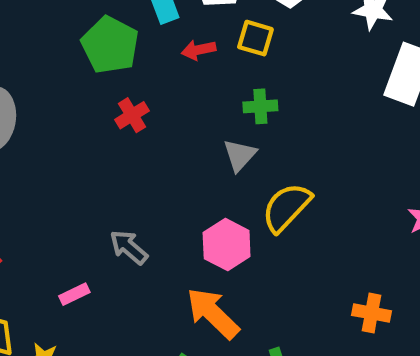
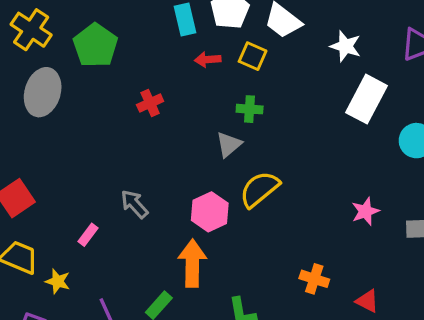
green pentagon: (110, 45) -> (95, 45), moved
pink rectangle: (74, 294) -> (88, 235), turned -35
orange arrow: (213, 313) -> (192, 263), turned 39

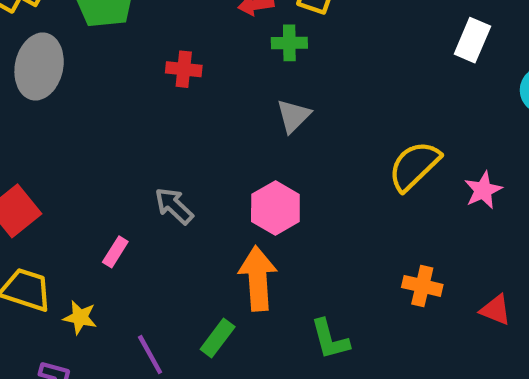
white rectangle: (367, 99) -> (472, 40), size x0.7
red cross: (150, 103) -> (184, 69), turned 35
green cross: (250, 109) -> (289, 43), moved
yellow semicircle: (259, 189) -> (414, 166), moved

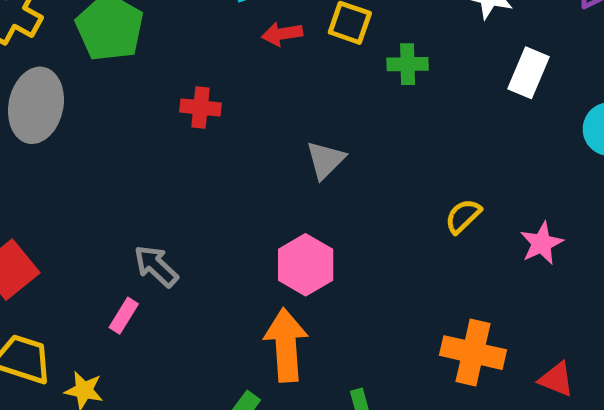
green cross: (289, 43) -> (408, 64), moved
yellow semicircle: (414, 166) -> (463, 216), size x0.6
gray arrow: (174, 206) -> (156, 266), moved
orange cross: (422, 286) -> (473, 353), size x1.4

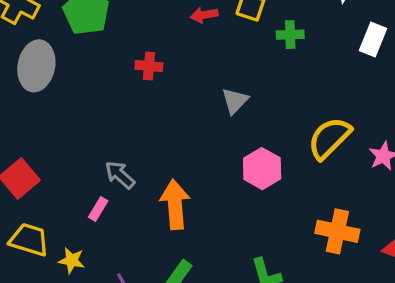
yellow semicircle: (463, 216) -> (329, 138), size x1.8
pink hexagon: (306, 265) -> (262, 169), moved
orange arrow: (286, 345) -> (175, 204), moved

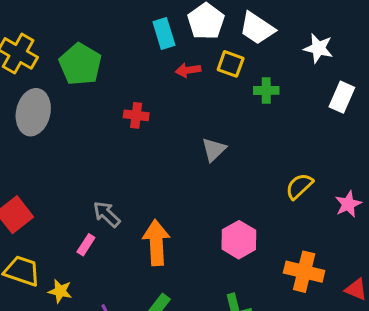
yellow semicircle: (329, 138) -> (299, 186), size x0.7
pink hexagon: (262, 169) -> (239, 240), moved

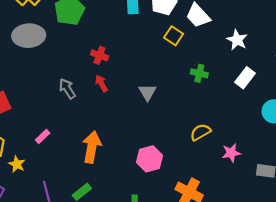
red arrow: (188, 70) -> (101, 83), moved, turned 56
green cross: (266, 90) -> (199, 73), moved
gray ellipse: (33, 112) -> (29, 36), turned 60
gray triangle: (214, 150) -> (147, 92), turned -30
gray arrow: (107, 214) -> (67, 89), moved

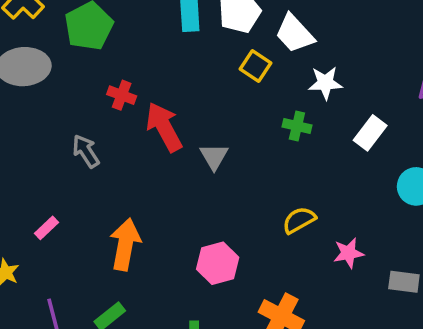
white star: (237, 40) -> (325, 83), moved, turned -30
red cross: (99, 55) -> (122, 95), moved
red arrow: (101, 83) -> (164, 127), moved, size x1.8

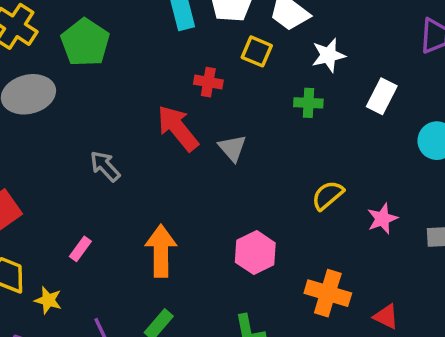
red cross: (122, 95) -> (208, 82), moved

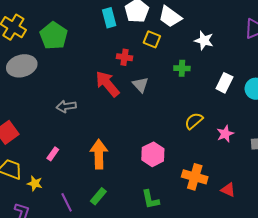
white star: (328, 55) -> (204, 40), moved, turned 30
white rectangle: (382, 96) -> (224, 83), moved
gray triangle: (232, 148) -> (140, 85), moved
gray arrow: (105, 166) -> (66, 106), turned -54

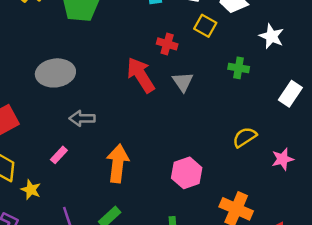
gray ellipse: (22, 66) -> (55, 73), moved
gray arrow: (66, 106) -> (82, 118), moved

